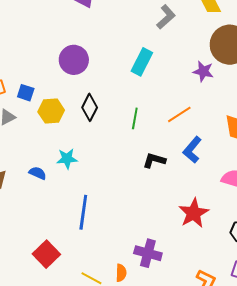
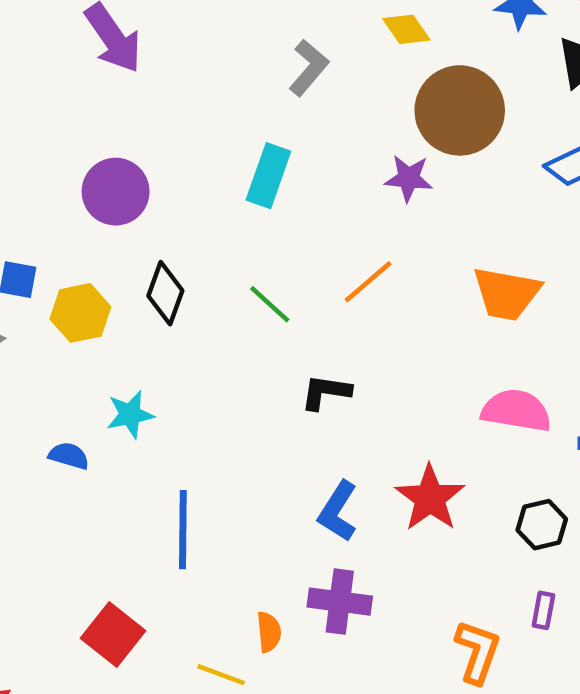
green line: (135, 118) -> (270, 304), turned -50
blue L-shape: (192, 150) -> (338, 511), moved
orange semicircle: (121, 273) -> (269, 632), moved

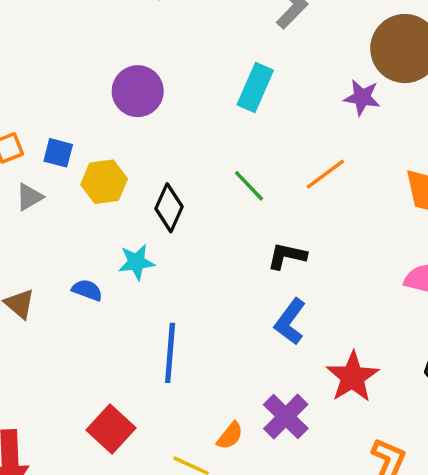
black diamond: (165, 293) -> (169, 208), moved
red star: (430, 498) -> (352, 377), moved
blue L-shape: (338, 511) -> (290, 322), moved
purple cross: (340, 602) -> (286, 417), turned 33
orange semicircle: (269, 632) -> (230, 436), turned 40

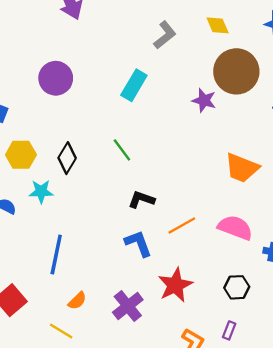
orange line: (325, 174) -> (182, 225), moved
yellow hexagon: (104, 182) -> (21, 155), moved
blue L-shape: (290, 322) -> (138, 243), turned 116
orange semicircle: (230, 436) -> (77, 301), moved

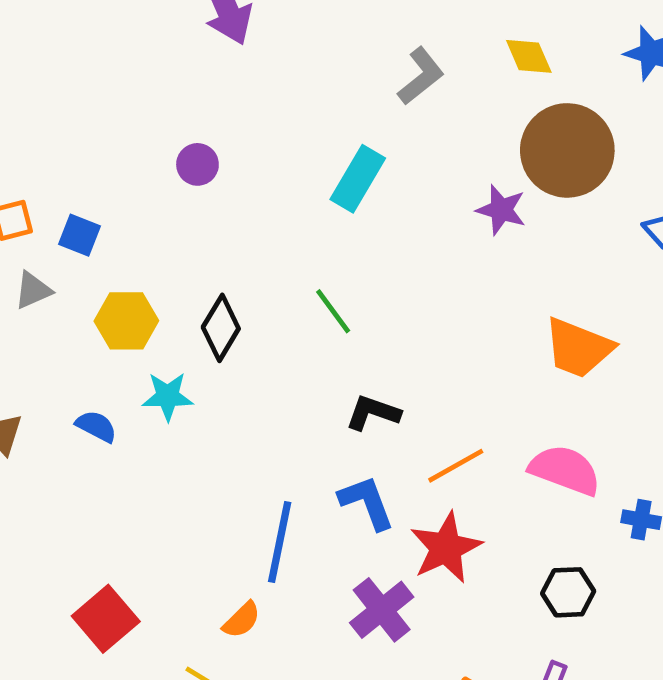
purple circle: (56, 78) -> (197, 164), size x0.6
blue line: (56, 254) -> (280, 542), moved
red star: (175, 285) -> (446, 548), moved
purple cross: (128, 306) -> (382, 610), moved

